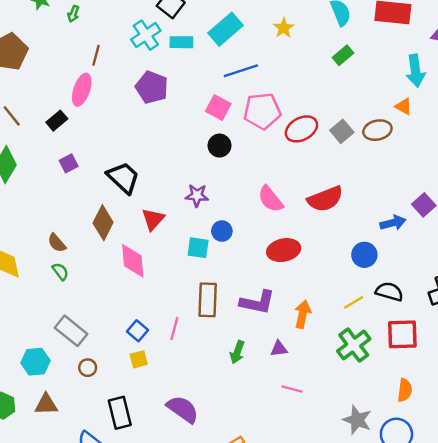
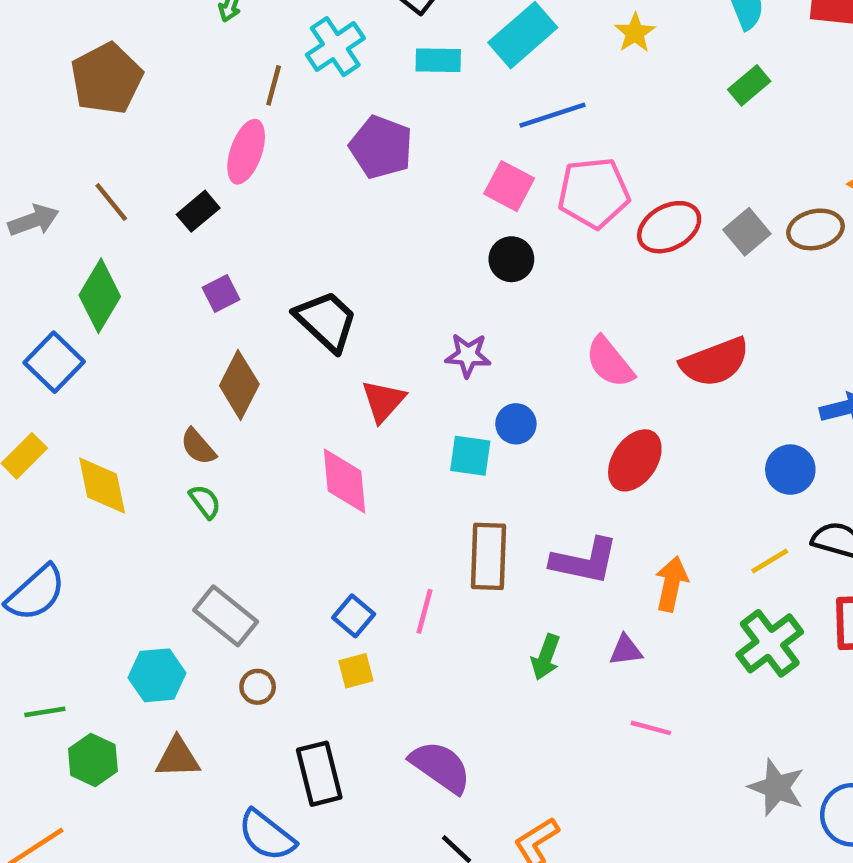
cyan cross: (146, 35) -> (335, 47), moved
brown diamond: (103, 223) -> (239, 385), moved
red ellipse: (284, 250) -> (635, 460), turned -44

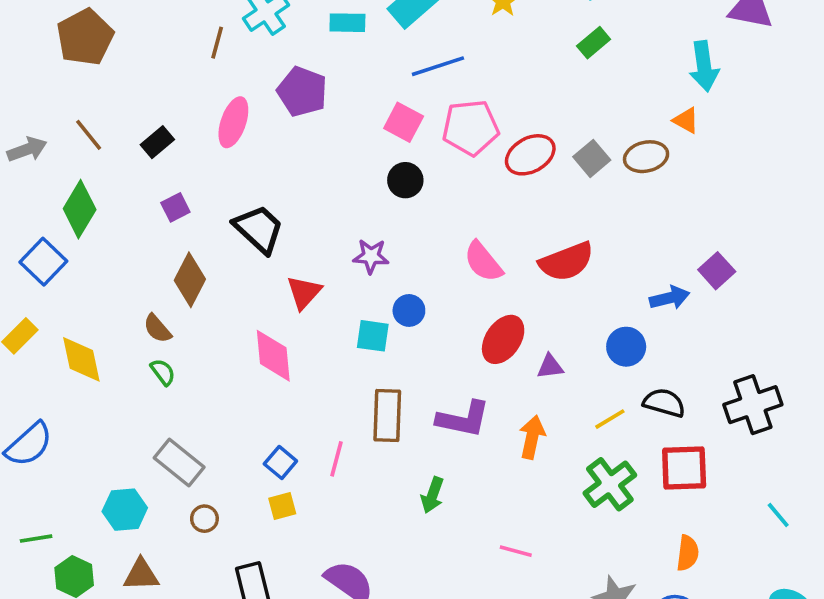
pink ellipse: (246, 152) -> (233, 122), moved
purple triangle: (626, 650) -> (550, 367), moved

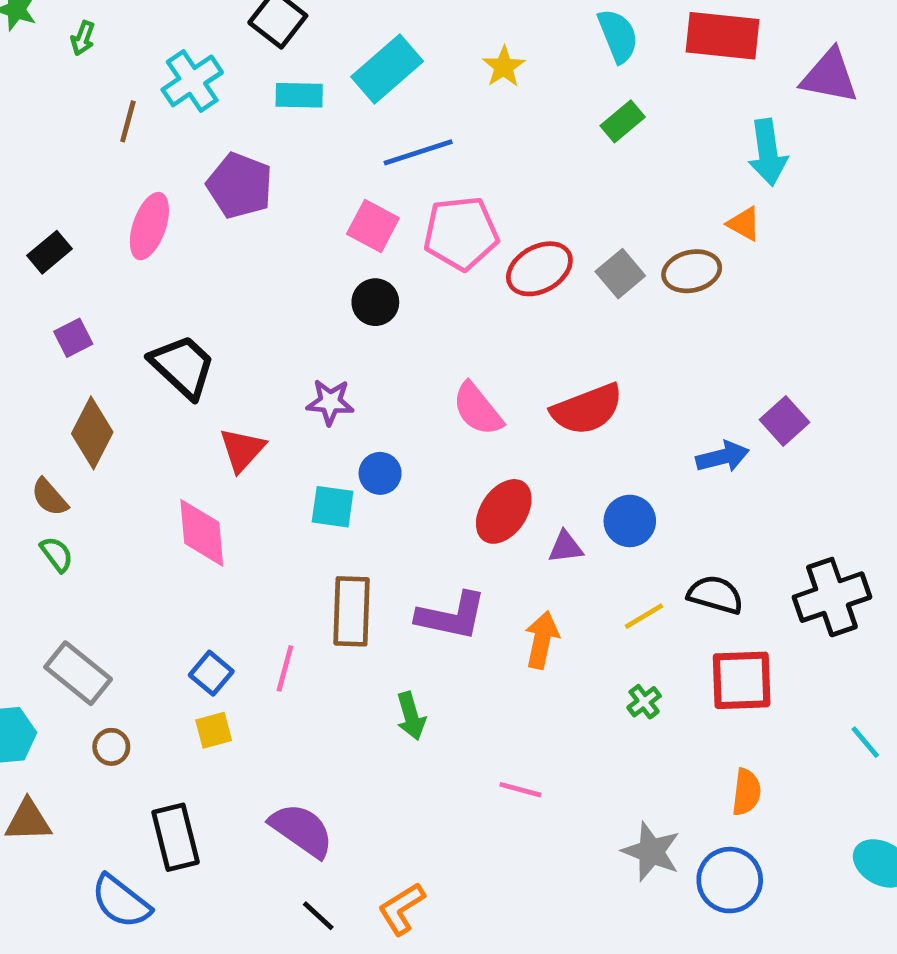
blue circle: (626, 347) -> (630, 521), moved
green cross: (610, 484) -> (644, 702), size x0.5
green arrow: (432, 495) -> (411, 716), turned -36

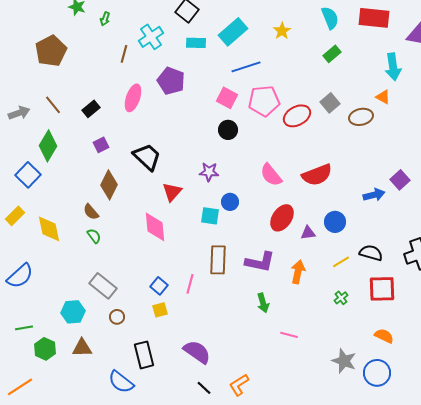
gray square: (620, 274) -> (330, 103), moved
green arrow: (411, 716) -> (263, 303), moved
orange semicircle: (746, 792) -> (384, 336), turned -72

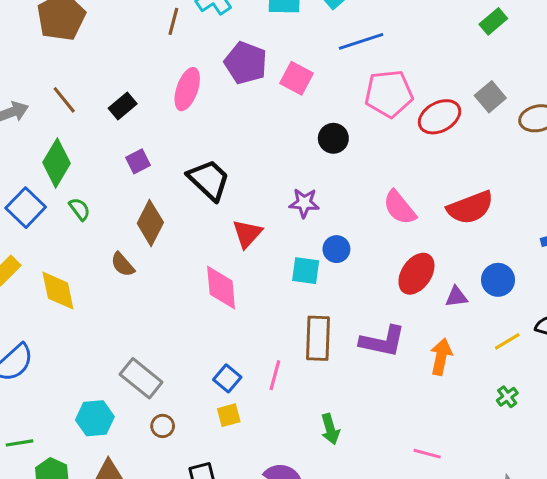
pink square: (227, 98) -> (296, 78), moved
green semicircle: (94, 236) -> (80, 209), moved
green arrow: (263, 303) -> (330, 429), moved

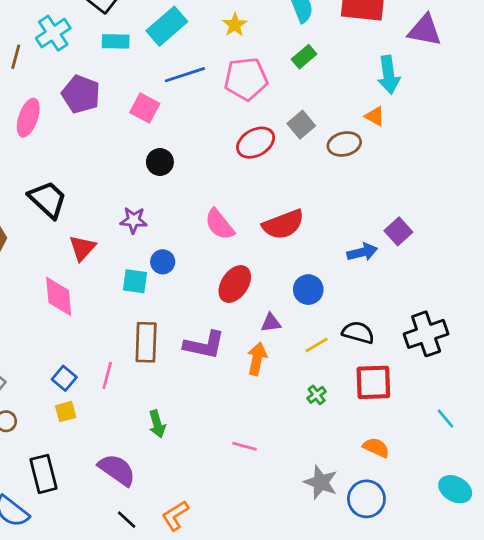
pink square: (296, 78) -> (145, 108), moved
pink pentagon: (389, 94) -> (246, 79), moved
purple triangle: (456, 297) -> (271, 323), moved

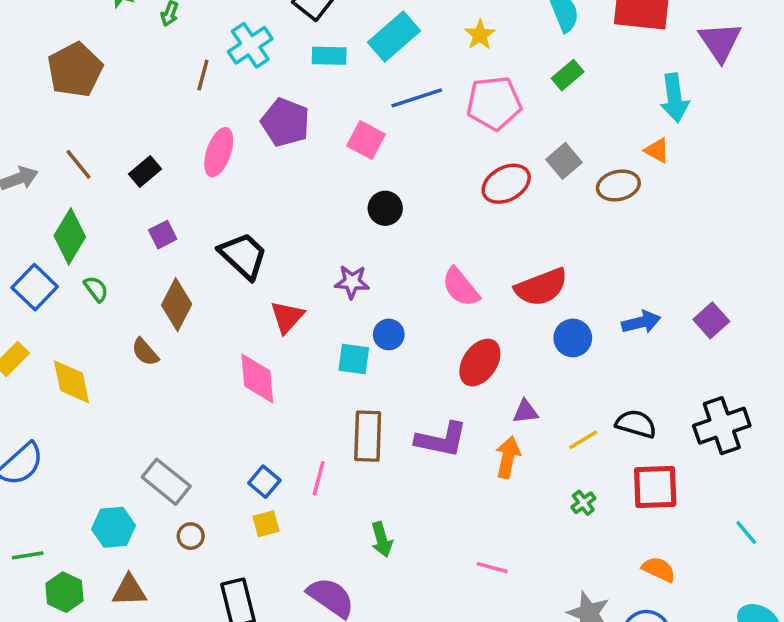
purple triangle: (425, 30) -> (720, 42), turned 45
purple square: (398, 231) -> (711, 320), moved
blue circle: (308, 290) -> (573, 338), moved

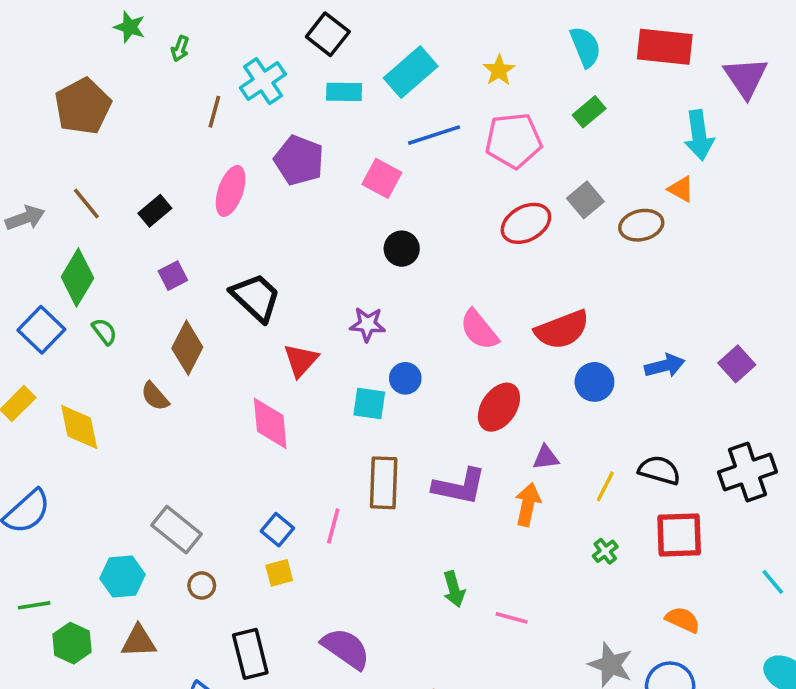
yellow line: (583, 440) -> (605, 486), turned -32
green arrow: (382, 540) -> (454, 589), moved

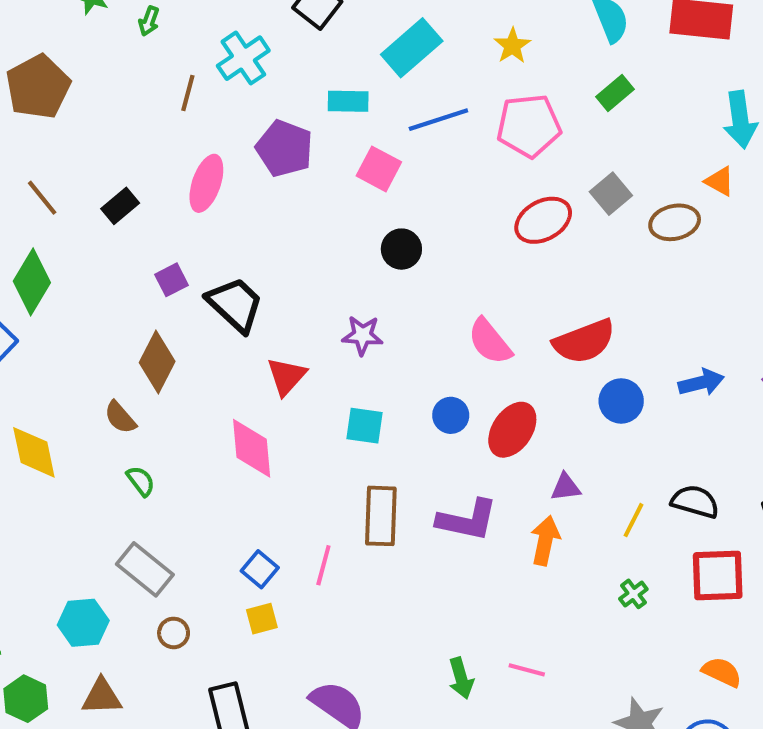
cyan rectangle: (344, 92) -> (348, 101), moved
purple square: (173, 276) -> (171, 280), moved
green semicircle: (104, 331) -> (141, 481), moved
blue circle: (405, 378) -> (451, 415), moved
green arrow: (454, 589) -> (461, 678), moved

